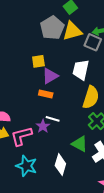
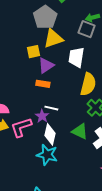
yellow triangle: (72, 31) -> (53, 39), moved
white diamond: (60, 165) -> (50, 134), moved
cyan star: (26, 166) -> (47, 155), moved

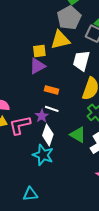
gray pentagon: (45, 17) -> (69, 18), moved
purple triangle: (46, 65) -> (37, 66), moved
orange rectangle: (43, 84) -> (52, 90), moved

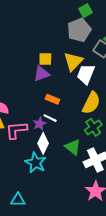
yellow triangle: (60, 40) -> (73, 61), moved, turned -40

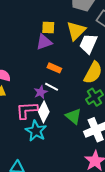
pink L-shape: (16, 130) -> (27, 110), moved

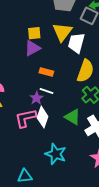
cyan star: (36, 131) -> (56, 154), moved

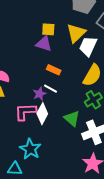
purple triangle: (32, 48) -> (44, 44), turned 36
cyan star: (56, 154) -> (30, 149), moved

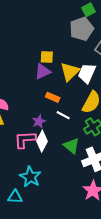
yellow triangle: (76, 33) -> (70, 72), moved
purple triangle: (44, 44) -> (43, 71), turned -42
white line: (51, 89) -> (63, 115), moved

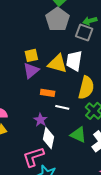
yellow triangle: (70, 72) -> (57, 64), turned -45
pink L-shape: (25, 140) -> (33, 157), moved

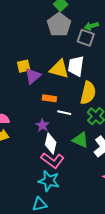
yellow square: (31, 55) -> (24, 66), moved
pink L-shape: (33, 157) -> (53, 160), moved, turned -125

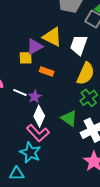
yellow square: (24, 66) -> (26, 58), moved
yellow triangle: (59, 69) -> (52, 37), moved
white line: (64, 113) -> (20, 93), moved

